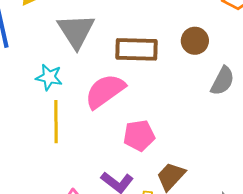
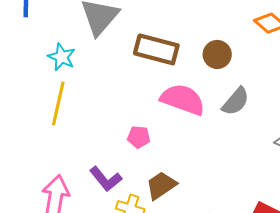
pink semicircle: (105, 91) -> (183, 99), moved, turned 42
pink pentagon: (139, 136) -> (139, 137), size x0.7

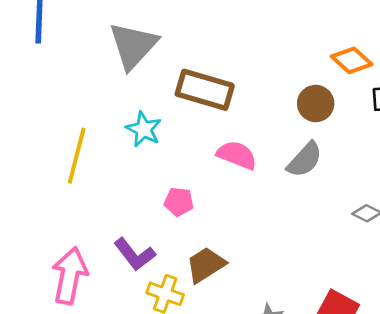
brown circle: (217, 54) -> (316, 103), moved
cyan star: (62, 57) -> (144, 129), moved
pink semicircle: (183, 99) -> (237, 155), size x0.7

